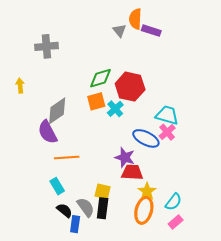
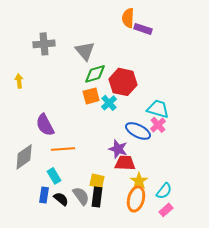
gray triangle: (119, 31) -> (85, 51), moved, size x1.5
gray diamond: (57, 111) -> (24, 157), moved
blue rectangle: (75, 224) -> (44, 195), moved

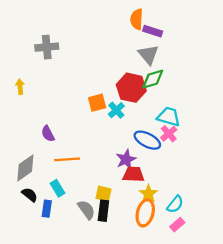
gray triangle: (85, 51) -> (148, 55), moved
green diamond: (95, 74) -> (153, 79), moved
purple semicircle: (45, 125) -> (48, 134), size x0.7
purple star: (118, 149) -> (126, 159), turned 30
black semicircle: (61, 199) -> (30, 195), moved

